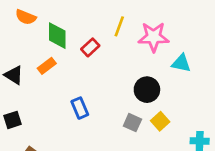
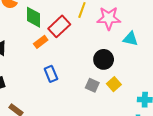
red rectangle: (90, 47) -> (59, 26), size x1.5
orange rectangle: (47, 66) -> (41, 42), moved

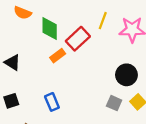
blue rectangle: (51, 74) -> (52, 102), moved

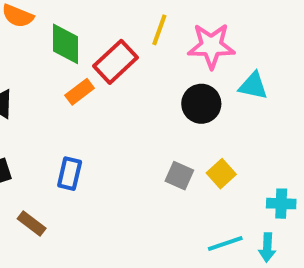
black circle: (126, 75) -> (201, 104), moved
blue rectangle: (52, 102) -> (70, 174), turned 36

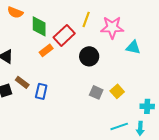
black circle: (201, 104) -> (89, 56), moved
brown rectangle: (32, 224) -> (22, 82), moved

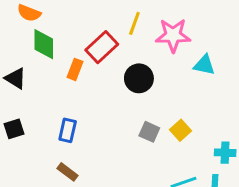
green diamond: (39, 26) -> (44, 44), moved
orange rectangle: (46, 50) -> (75, 69), turned -32
brown rectangle: (22, 82) -> (68, 172), moved

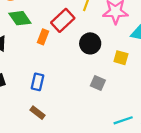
green diamond: (44, 44) -> (20, 18), turned -35
yellow square: (181, 130) -> (121, 58), moved, turned -32

